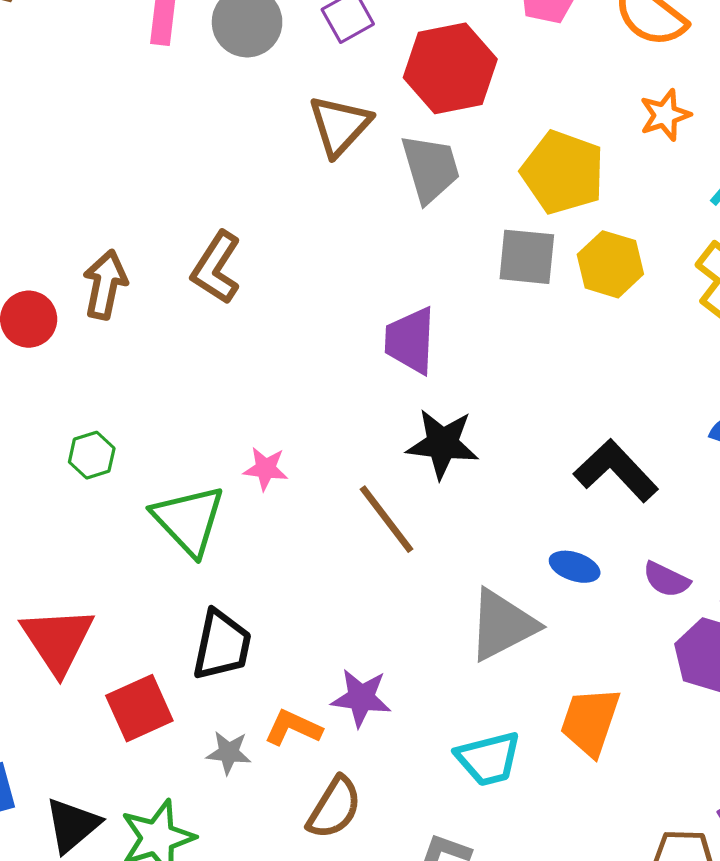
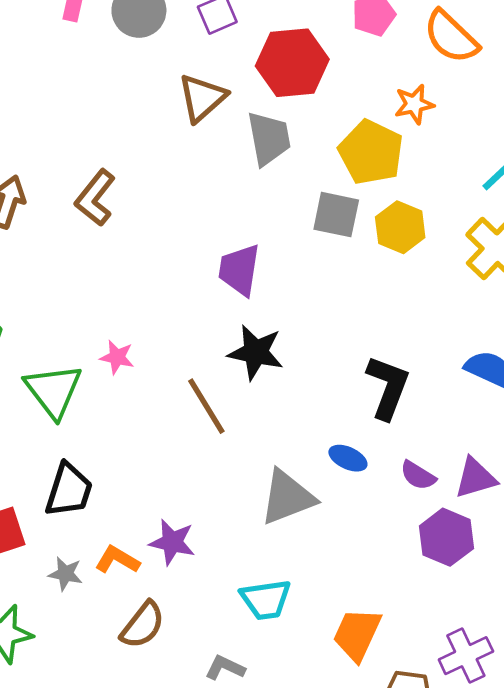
orange star: (665, 115) -> (414, 104), moved
black L-shape: (616, 471) -> (388, 387), turned 58
orange trapezoid: (590, 721) -> (357, 634), moved

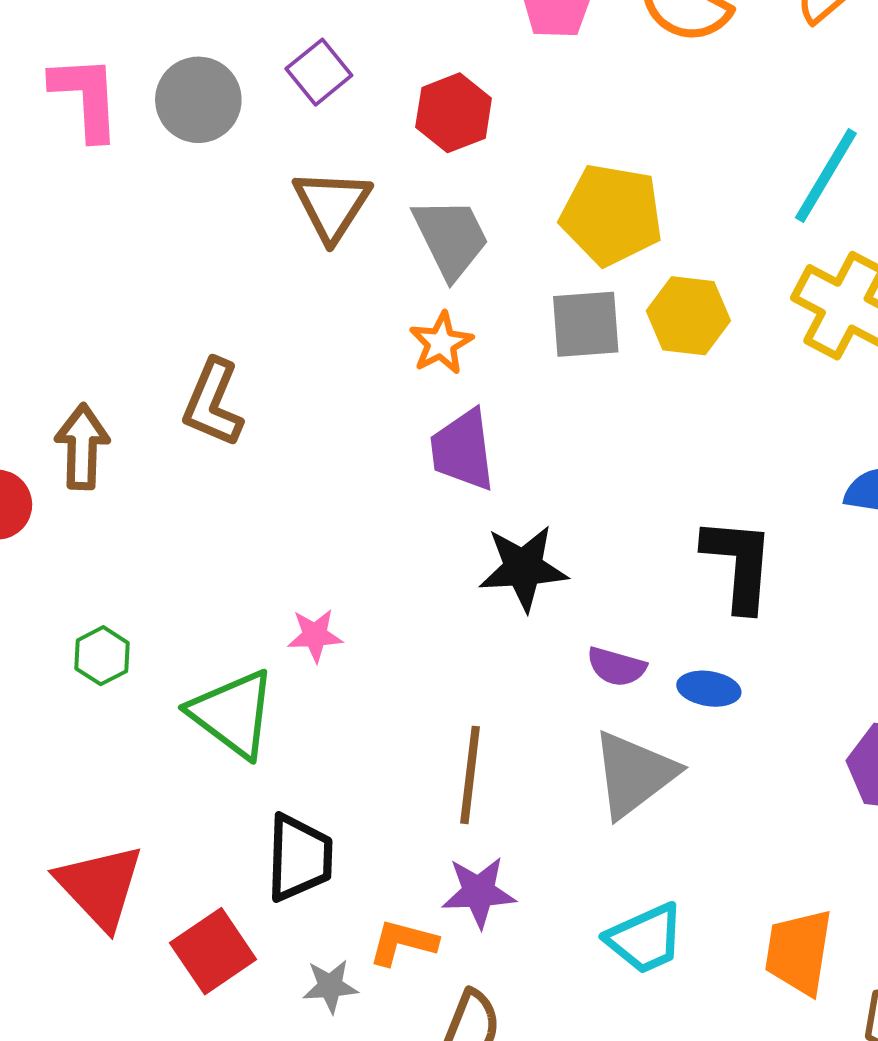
red hexagon: (292, 63) -> (454, 113), size x0.7
orange star: (414, 104) -> (441, 343), moved
brown line: (206, 406) -> (470, 775), moved, turned 54
purple semicircle: (418, 475) -> (616, 667), moved

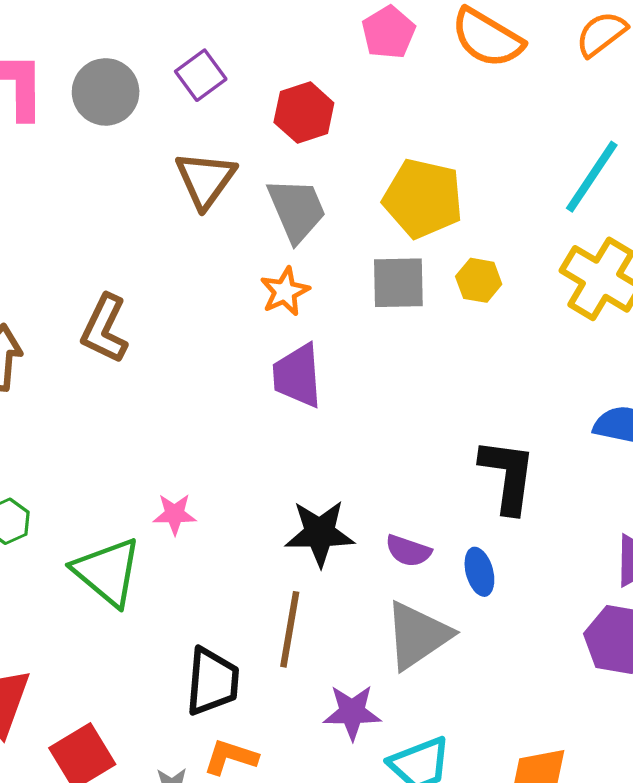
yellow hexagon: (688, 316) -> (479, 280), size x0.7
black star: (523, 568) -> (320, 533), moved
blue ellipse: (709, 689) -> (479, 572), turned 63
black trapezoid: (299, 858) -> (212, 681), moved
purple star: (479, 892) -> (352, 712), moved

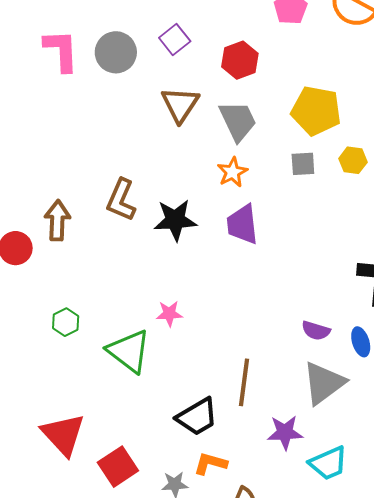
gray square: (398, 283) -> (303, 164), size x0.7
black star: (320, 533) -> (175, 220), moved
black trapezoid: (212, 681) -> (197, 417), turned 57

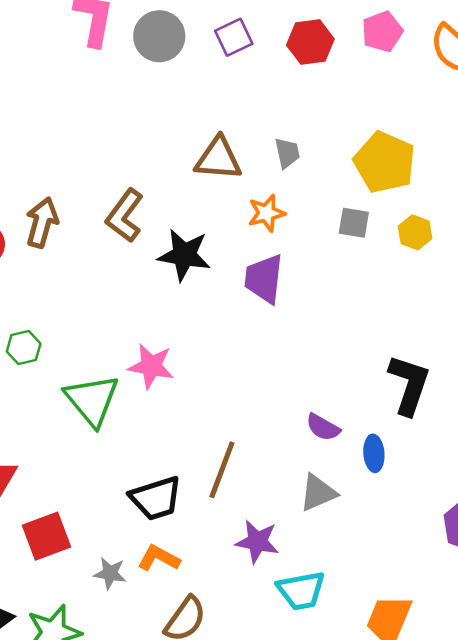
red hexagon: (240, 60) -> (310, 42), moved
brown triangle: (180, 104) -> (218, 159), moved, turned 48
gray trapezoid: (238, 121) -> (287, 153), size x0.6
pink star: (169, 314) -> (151, 366), size x1.4
gray triangle: (324, 383) -> (318, 493), size x0.7

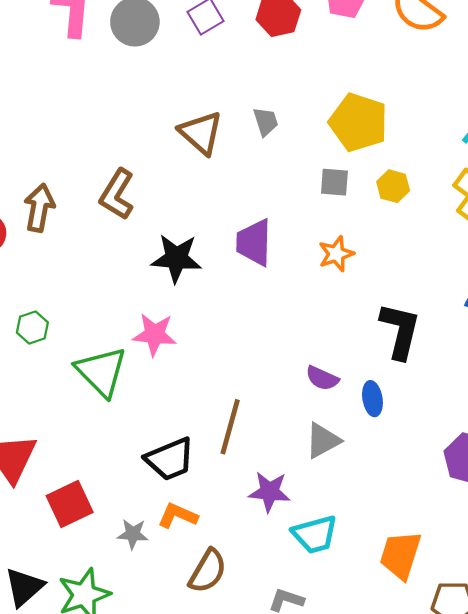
brown triangle: (218, 159) -> (201, 133), turned 42
orange star: (267, 213) -> (336, 254), moved
black star: (184, 255) -> (176, 258), moved

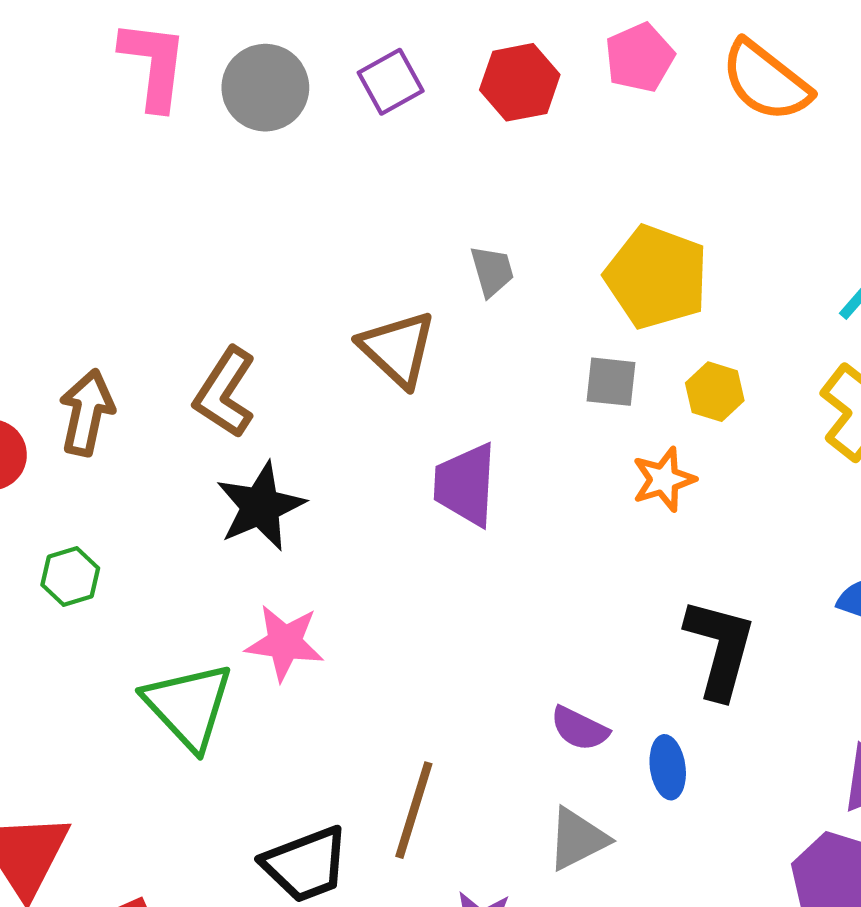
brown triangle: (201, 133) -> (397, 349), moved
orange star: (336, 254) -> (664, 479), moved
black star: (176, 258) -> (260, 506), moved, turned -30
green hexagon: (32, 328) -> (70, 577), moved

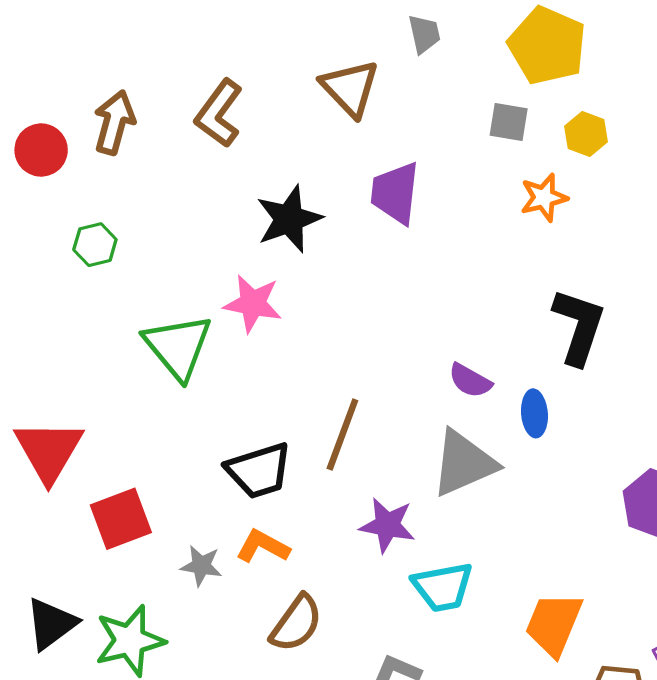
black star: (260, 506) -> (289, 219), moved
gray triangle: (578, 839) -> (464, 463), size x1.4

